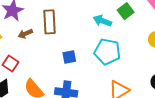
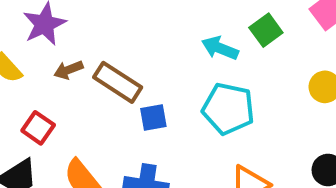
brown rectangle: (50, 22) -> (118, 82), moved, turned -55

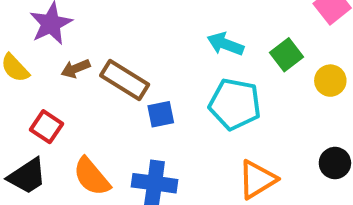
green square: (266, 30) -> (287, 55), moved

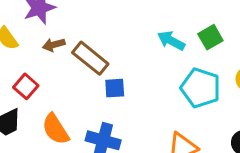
green square: (287, 55) -> (210, 37), moved
cyan pentagon: (235, 104) -> (201, 88), moved

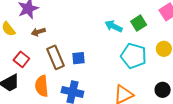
brown rectangle: (90, 58) -> (56, 57), moved, turned 30
orange semicircle: (56, 129) -> (42, 86), turned 30

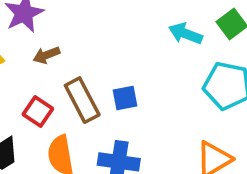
red square: (21, 59) -> (38, 112), moved

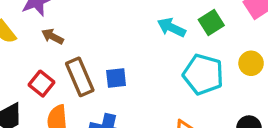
brown arrow: (46, 55) -> (53, 36), turned 45

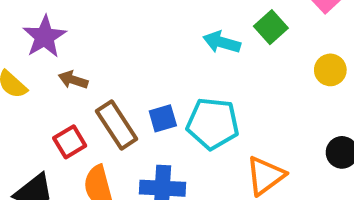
cyan pentagon: (203, 74) -> (213, 124), moved
red square: (42, 84) -> (70, 142), turned 30

